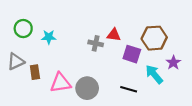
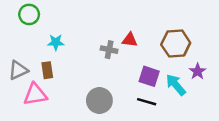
green circle: (23, 29) -> (29, 14), moved
purple square: (132, 54) -> (149, 76), moved
brown rectangle: (35, 72) -> (47, 70), moved
pink triangle: (60, 83) -> (35, 94), moved

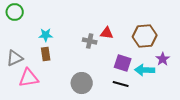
green circle: (29, 14) -> (15, 12), moved
brown rectangle: (47, 70) -> (46, 54), moved
cyan arrow: (176, 85) -> (145, 70), turned -48

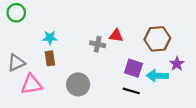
gray circle: (82, 83) -> (78, 84), moved

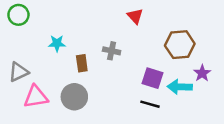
red triangle: (116, 36) -> (135, 16), moved, turned 40
brown rectangle: (50, 58) -> (82, 63), moved
gray circle: (78, 84) -> (74, 97), moved

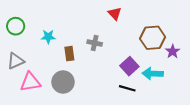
green circle: (18, 15) -> (16, 26), moved
purple star: (202, 73) -> (173, 51), moved
purple square: (153, 78) -> (129, 66), turned 30

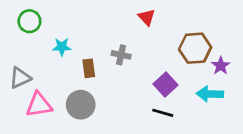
green circle: (16, 26) -> (29, 21), moved
cyan arrow: (153, 74) -> (210, 94), moved

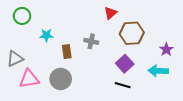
red triangle: (147, 17) -> (110, 13), turned 32
brown hexagon: (195, 48) -> (132, 33), moved

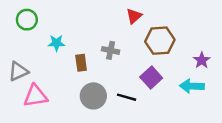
gray circle: (61, 79) -> (93, 96), moved
black line: (123, 85) -> (127, 97), moved

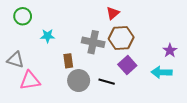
brown hexagon: (160, 41) -> (121, 38), moved
gray cross: (111, 50) -> (93, 42), size x1.5
brown rectangle: (81, 63) -> (68, 61), moved
gray triangle: (18, 71) -> (15, 60), turned 42

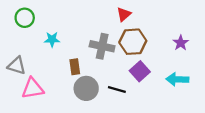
purple star: (170, 50) -> (181, 43), moved

